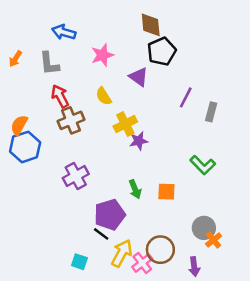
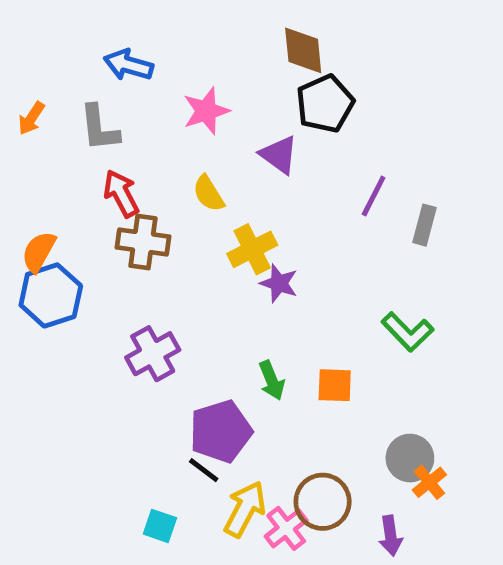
brown cross: (71, 120) -> (143, 242), turned 30
purple star: (139, 141) -> (279, 283), turned 30

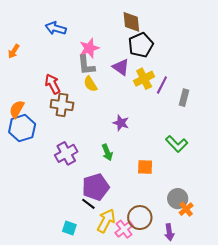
gray L-shape: (99, 128) -> (86, 65), moved
yellow cross: (252, 249) -> (144, 79), moved
green arrow: (272, 380) -> (107, 152), moved

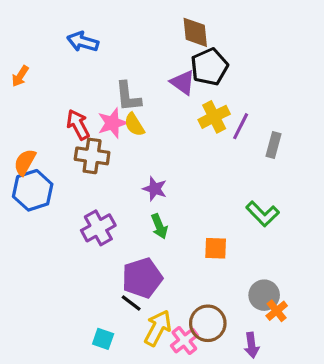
pink star: (89, 48) -> (112, 123), moved
purple triangle: (121, 67) -> (183, 82), moved
purple star: (121, 123) -> (155, 189), moved

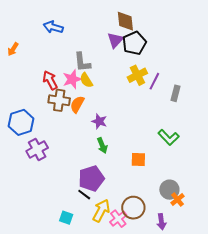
purple triangle: (183, 82) -> (115, 40), moved, turned 36
orange semicircle: (25, 162) -> (77, 104), moved
purple cross: (98, 228) -> (37, 149), moved

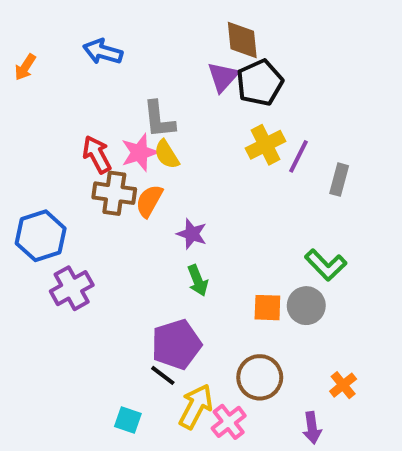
orange arrow: (13, 49) -> (25, 67), moved
gray circle: (169, 190) -> (306, 306), moved
brown circle: (133, 208) -> (260, 377), moved

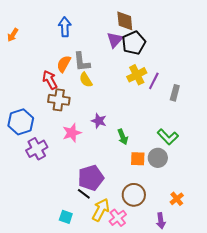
blue arrow: (103, 52) -> (65, 27), moved, turned 72
pink star: (140, 152) -> (72, 133), moved
orange semicircle: (149, 201) -> (64, 64), moved
green arrow: (198, 280) -> (123, 137), moved

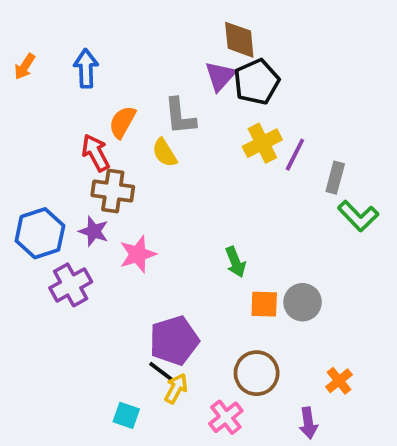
blue arrow: (65, 27) -> (86, 68), moved
gray L-shape: (82, 62) -> (180, 116), moved
purple star: (99, 121) -> (94, 231), moved
green L-shape: (168, 137) -> (358, 216), moved
yellow arrow: (101, 210) -> (176, 388), moved, size x0.7

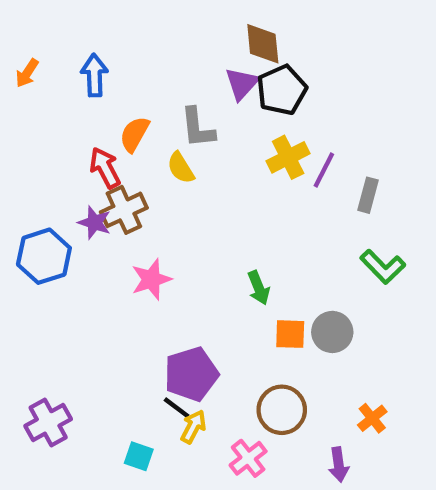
brown cross: (113, 191) -> (124, 210), turned -33
green L-shape: (358, 216) -> (383, 267), moved
purple star: (94, 231) -> (94, 223), moved
purple cross: (71, 285) -> (48, 422), moved

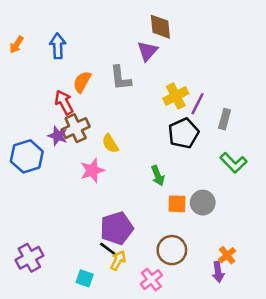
black pentagon: (282, 90) -> (183, 133), moved
yellow semicircle: (181, 168) -> (110, 144), moved
purple arrow: (339, 465) -> (218, 272), moved

